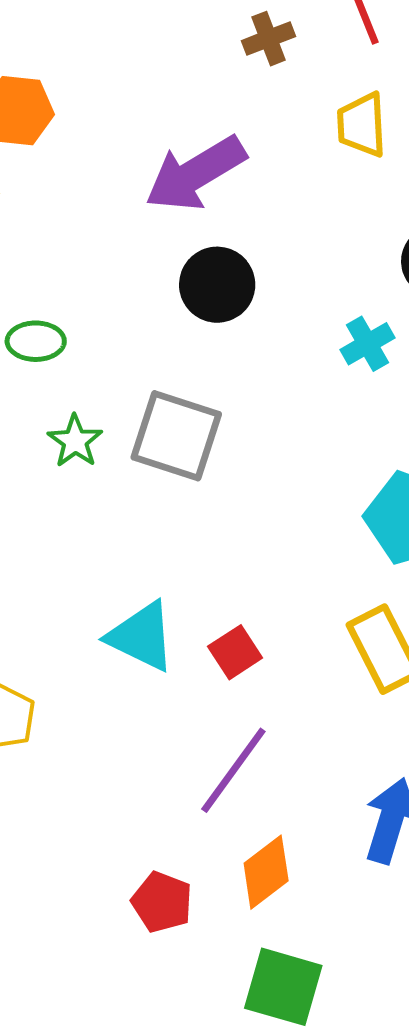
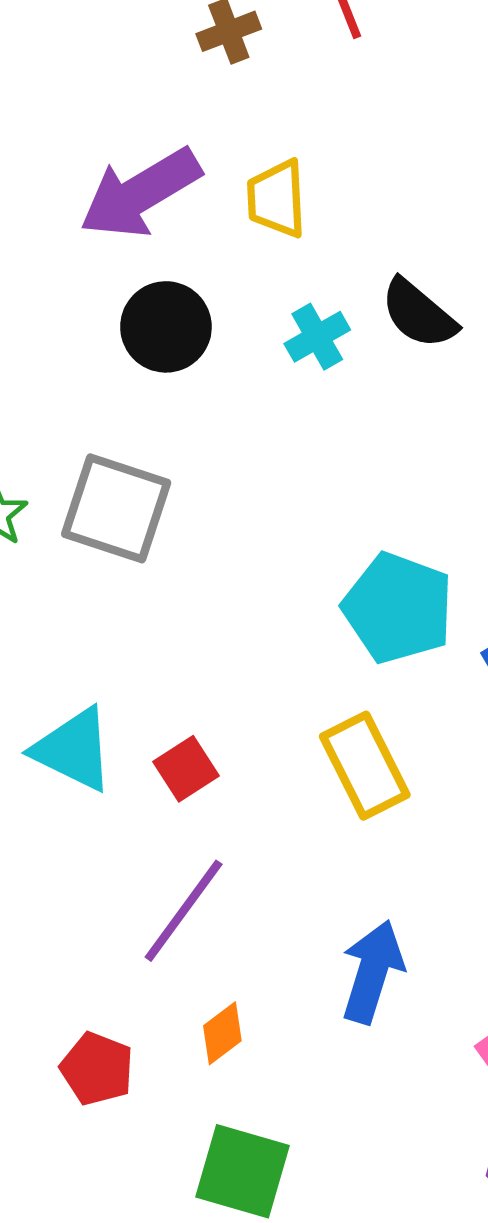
yellow trapezoid: (362, 125) -> (277, 199), moved
cyan cross: (367, 344) -> (317, 337), moved
orange diamond: (266, 872) -> (222, 1033), size x0.7

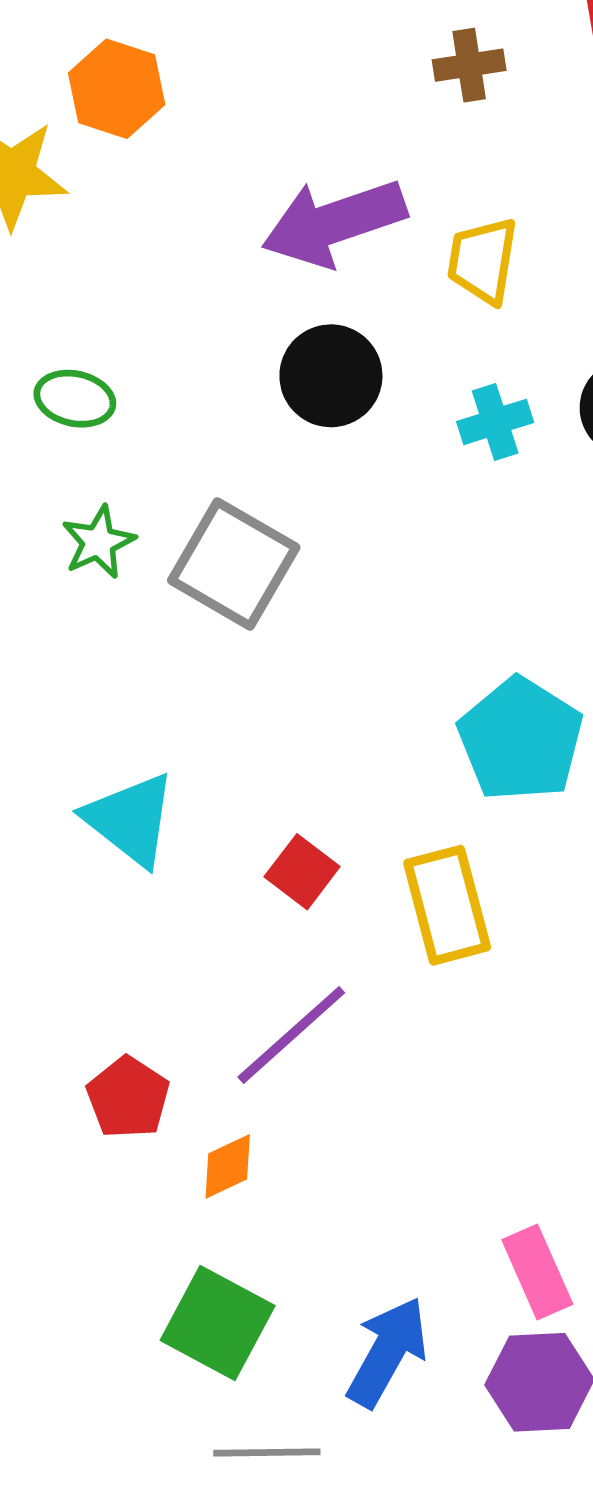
red square: (186, 769) -> (302, 872), moved, turned -32
purple line: (184, 911) -> (291, 1035), moved
blue arrow: (372, 972) -> (387, 1352), moved
red pentagon: (97, 1069) -> (128, 1098), moved

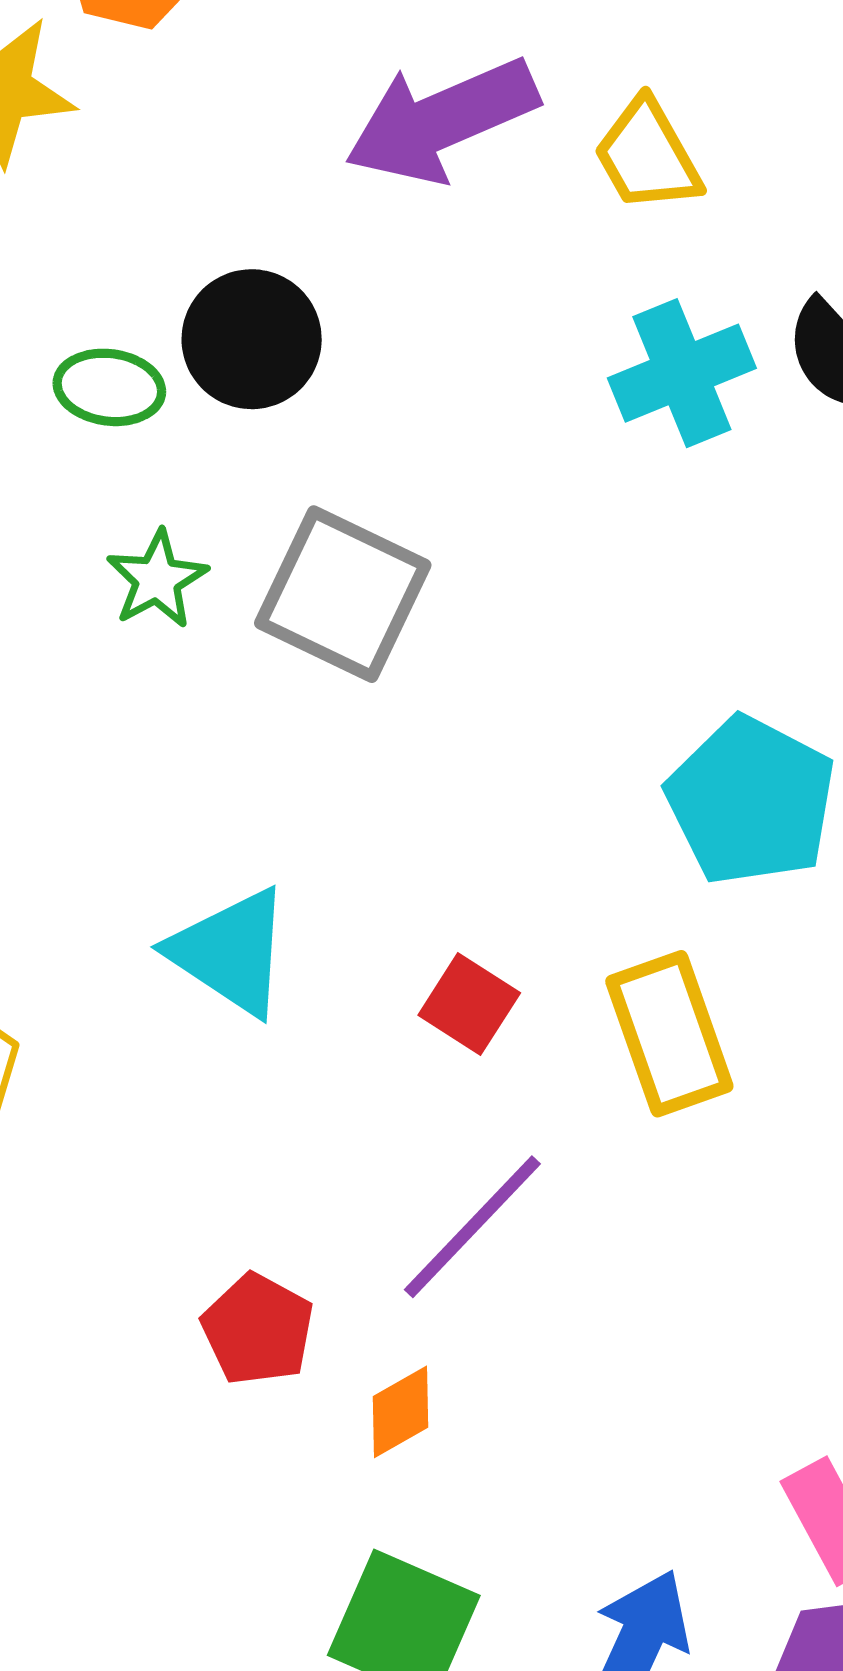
yellow trapezoid: (483, 261) -> (647, 156), turned -34
black circle: (331, 376) -> (252, 339), moved
cyan cross: (495, 422) -> (682, 373), size x1.4

